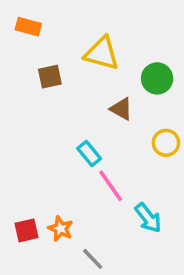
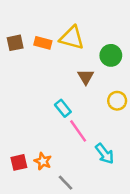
orange rectangle: (28, 27) -> (43, 43), moved
brown square: (50, 77) -> (15, 43), moved
brown triangle: (121, 109) -> (86, 77), turned 30

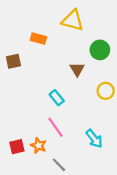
yellow triangle: (72, 38) -> (73, 20), moved
brown square: (15, 43) -> (13, 61), moved
pink line: (78, 131) -> (56, 127), moved

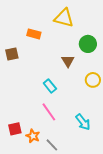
orange star: (38, 145) -> (33, 136), moved

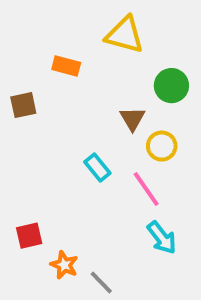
yellow circle: (93, 80) -> (162, 146), moved
pink line: (49, 112) -> (146, 189), moved
red square: (15, 129) -> (29, 236), moved

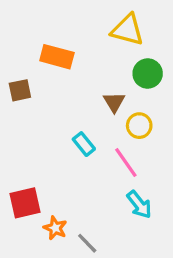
yellow triangle: (125, 35) -> (127, 30), moved
orange rectangle: (66, 66) -> (57, 57), size x1.4
red square: (29, 236) -> (25, 203), size x1.4

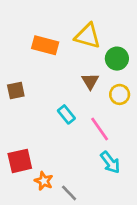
yellow triangle: (127, 30) -> (88, 36), moved
brown square: (20, 90) -> (16, 90), moved
yellow circle: (139, 126) -> (120, 94), moved

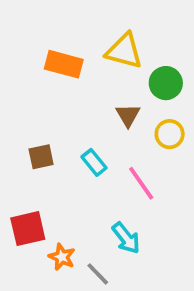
brown square: (16, 90) -> (41, 157), moved
cyan arrow: (110, 162) -> (126, 238), moved

